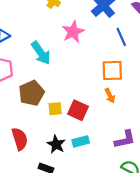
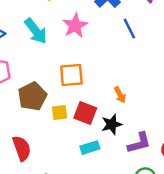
cyan arrow: (41, 53) -> (36, 31), moved
orange square: (112, 70) -> (71, 75), moved
black star: (56, 144) -> (112, 124), moved, turned 30

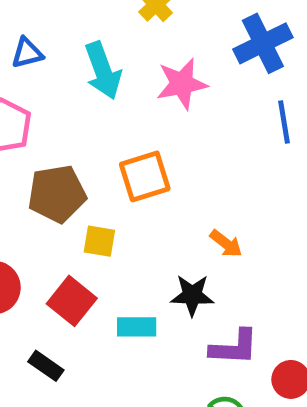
orange square: (71, 75) -> (145, 176), turned -30
orange arrow: (120, 95) -> (226, 244), turned -42
red square: (85, 113) -> (72, 301), moved

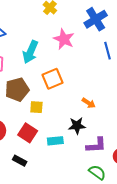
cyan arrow: (103, 71) -> (30, 52), moved, turned 50
pink star: (182, 84) -> (64, 39), turned -30

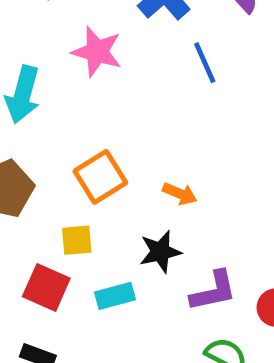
orange square: (52, 79) -> (100, 177), moved
yellow square: (36, 107) -> (77, 240), moved

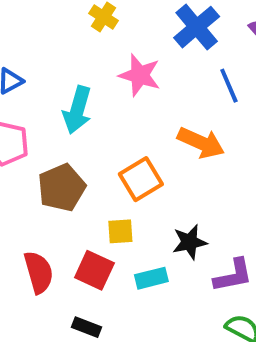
orange arrow: (180, 194) -> (201, 143), moved, size x1.6

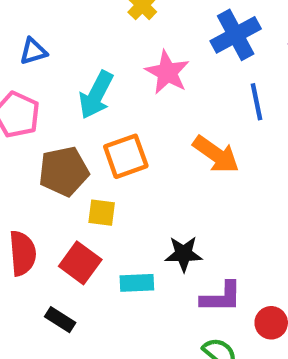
orange square: (141, 179) -> (126, 156), moved
yellow square: (120, 231) -> (102, 213), moved

